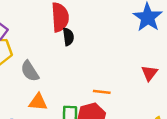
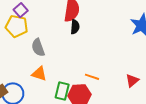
red triangle: (149, 73) -> (132, 81), moved

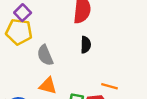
black semicircle: (75, 27) -> (86, 45), moved

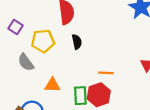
yellow pentagon: (19, 32) -> (43, 41), moved
gray semicircle: (45, 55) -> (26, 62), moved

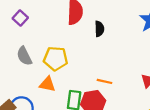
yellow pentagon: (43, 41) -> (56, 59), moved
black semicircle: (77, 42) -> (99, 29), moved

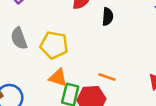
orange triangle: (47, 84) -> (58, 78), moved

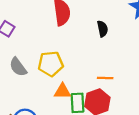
black semicircle: (108, 17) -> (103, 29), moved

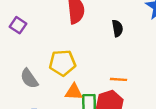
gray semicircle: (18, 67) -> (29, 79), moved

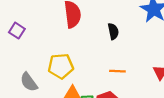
orange line: (119, 79) -> (117, 71), moved

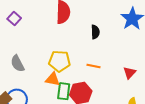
yellow pentagon: (61, 66) -> (59, 61), moved

